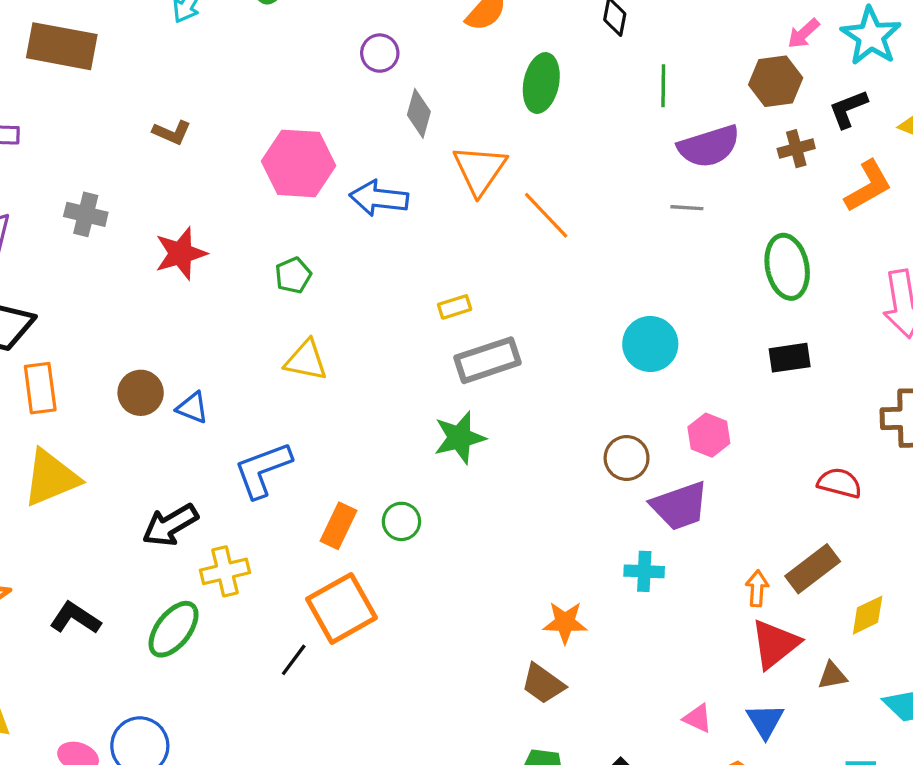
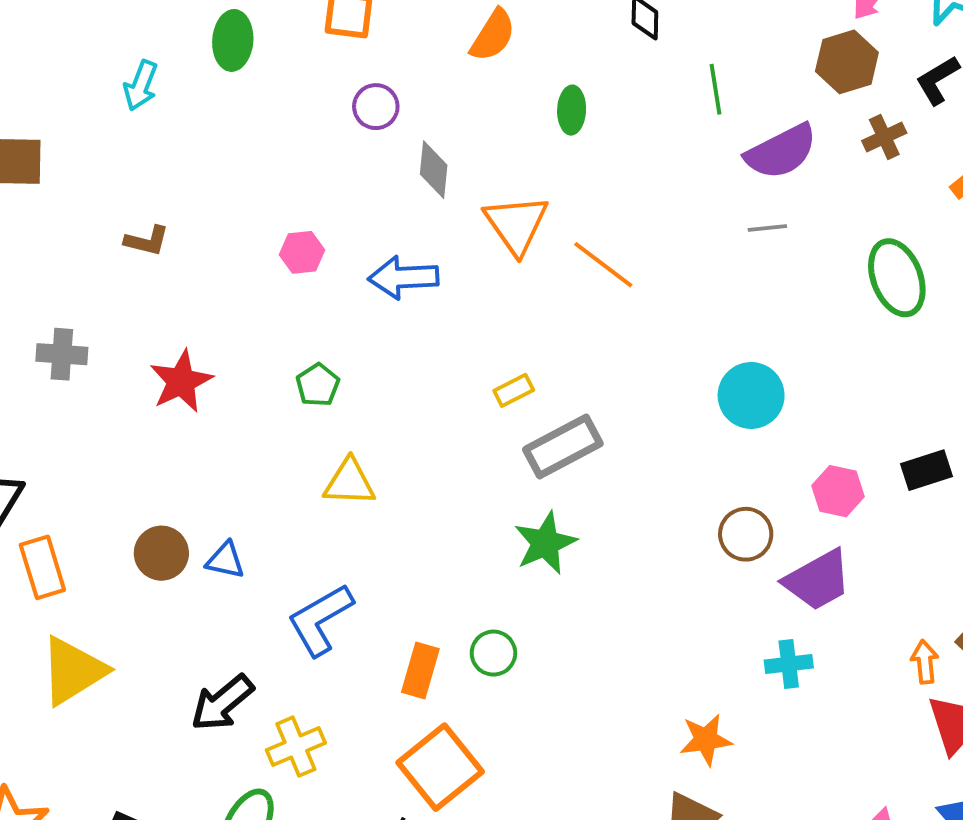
green ellipse: (541, 83) -> (572, 110), size x0.7
pink hexagon: (299, 163) -> (302, 252), size x0.5
black rectangle: (790, 358) -> (927, 470), moved

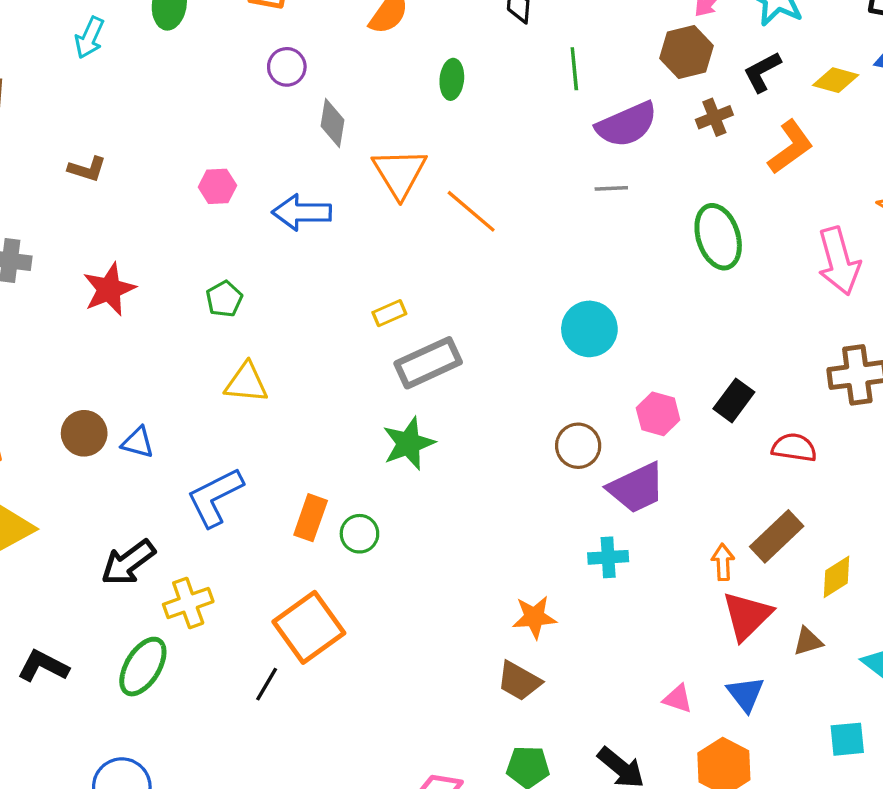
black rectangle: (927, 470) -> (734, 400), turned -39
orange rectangle: (420, 670) -> (311, 518), moved

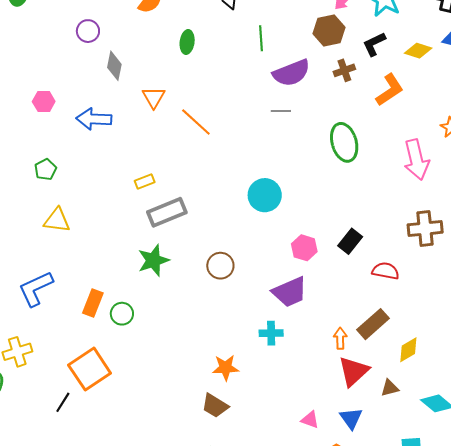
orange triangle: (400, 173) -> (154, 97), size x0.7
brown circle: (578, 446) -> (220, 266), moved

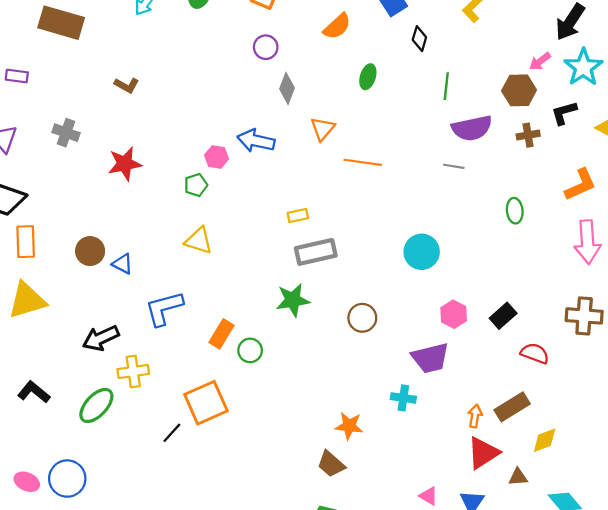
orange L-shape: (390, 90) -> (581, 185), moved
pink hexagon: (44, 102) -> (217, 157), moved
orange line: (196, 122) -> (363, 162), turned -44
green ellipse: (344, 142) -> (515, 211), size x0.6

